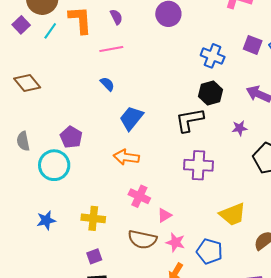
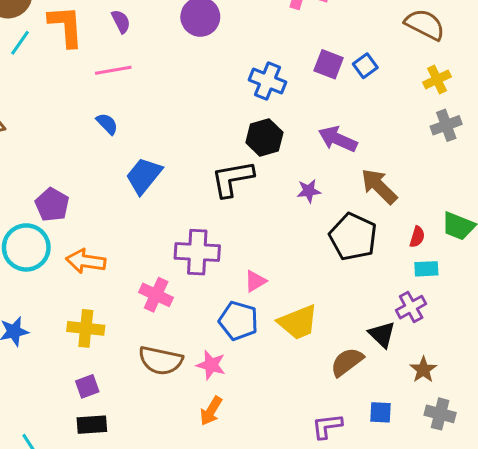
orange arrow: (126, 157) -> (86, 261), moved
purple cross: (198, 165) -> (197, 252), moved
pink triangle: (164, 215) -> (255, 281), moved
blue pentagon: (210, 251) -> (238, 321), moved

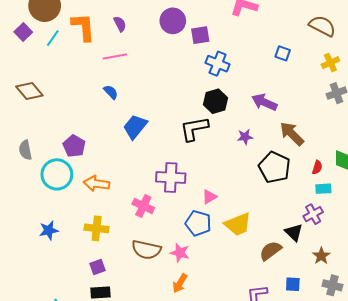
purple square: (329, 64) -> (200, 35), moved, turned -30
blue square: (365, 66) -> (283, 53), turned -35

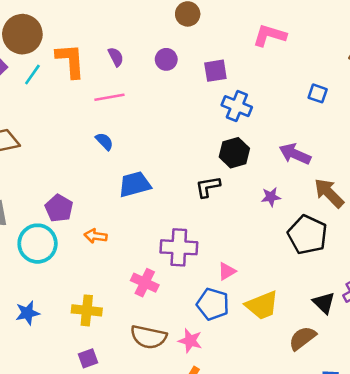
purple circle: (173, 21) -> (166, 59), moved, size x0.7
blue trapezoid: (135, 127) -> (135, 184), turned 36
black L-shape: (194, 129) -> (208, 187), size x0.7
orange arrow: (97, 184) -> (96, 236), moved, size x0.7
black triangle: (294, 232) -> (324, 303), moved

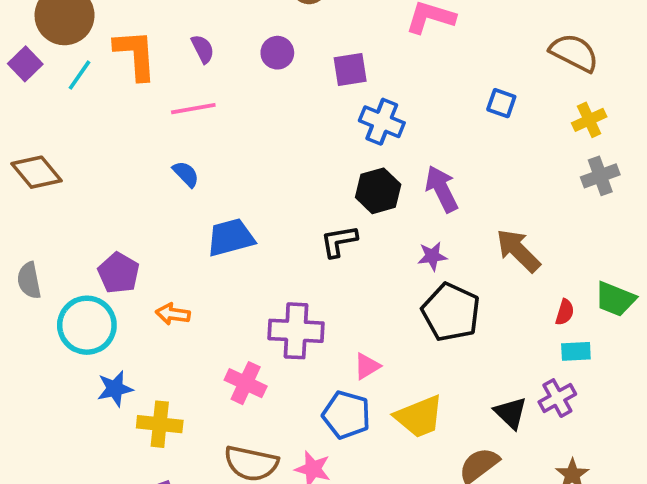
purple arrow: (295, 154) -> (442, 189), moved, turned 40
black pentagon: (308, 235) -> (451, 312), moved
blue star: (27, 313) -> (115, 389), moved

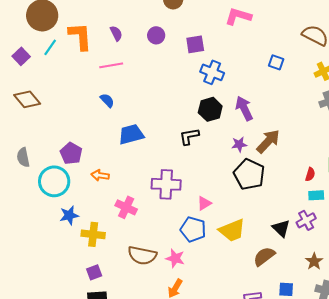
purple square: (25, 64) -> (21, 56), moved
brown arrow: (518, 251) -> (268, 141), moved, turned 88
pink cross: (246, 383) -> (126, 207), moved

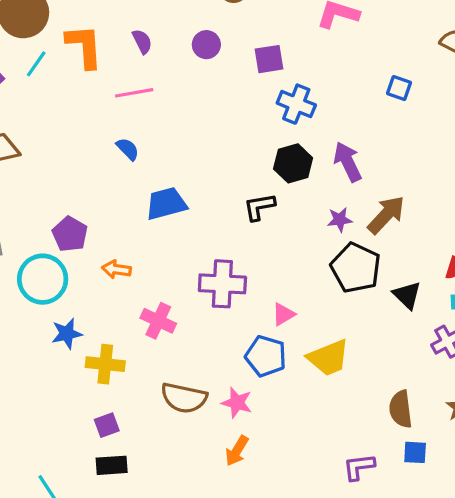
black triangle: (281, 228) -> (407, 295), moved
brown semicircle: (264, 256) -> (401, 409), moved, turned -60

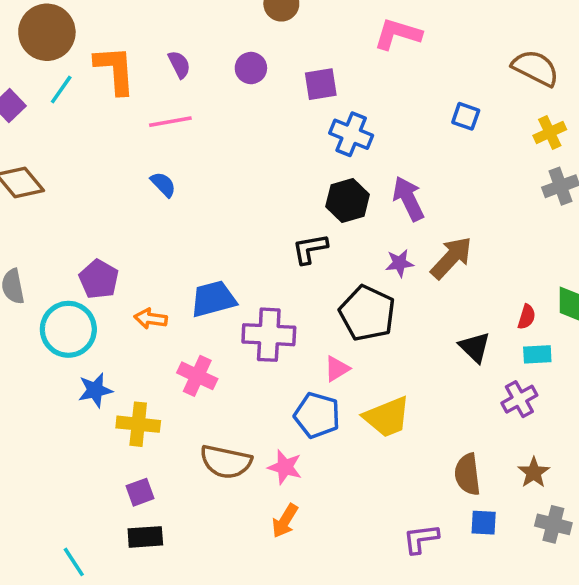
blue trapezoid: (166, 204) -> (213, 299), moved
black pentagon: (356, 268) -> (367, 313), moved

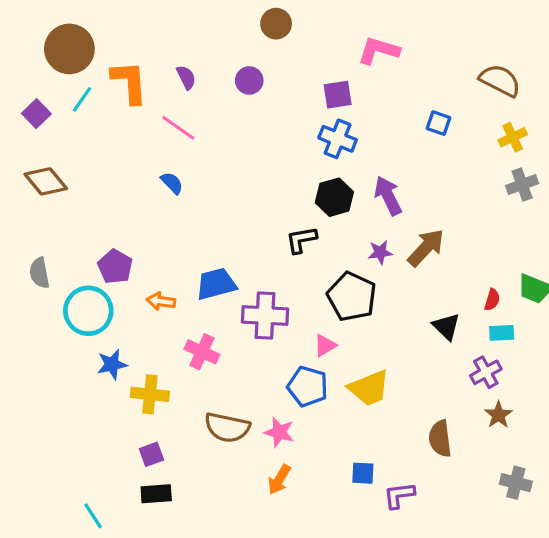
purple square: (321, 84) -> (338, 95), moved
pink line: (170, 122) -> (178, 128), turned 45
brown star: (534, 472) -> (498, 415), moved
blue square: (484, 523) -> (363, 473), moved

